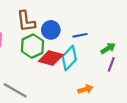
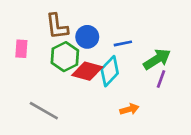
green arrow: (108, 48) -> (157, 59), size x1.5

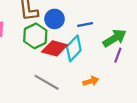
gray line: (44, 111) -> (47, 82), moved

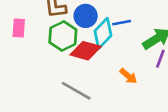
cyan diamond: (74, 48) -> (103, 33), moved
orange arrow: (91, 81) -> (128, 76), moved, turned 56

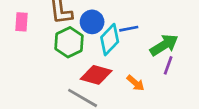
pink rectangle: (19, 28) -> (21, 22), moved
red diamond: (86, 51) -> (96, 75), moved

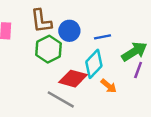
cyan diamond: (110, 40) -> (94, 64), moved

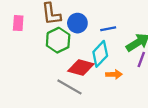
orange arrow: (109, 86) -> (114, 74), turned -42

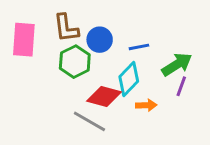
pink rectangle: (18, 23) -> (24, 40), size x1.6

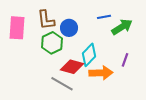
blue line: (139, 47) -> (104, 17), moved
green arrow: (177, 64) -> (122, 27), moved
orange arrow: (146, 105) -> (101, 73), size x1.6

